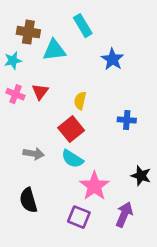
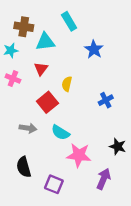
red triangle: (40, 92) -> (41, 69), moved
blue cross: (127, 120) -> (106, 100), turned -32
red square: (71, 129) -> (47, 102), moved
pink star: (94, 186) -> (79, 155), turned -30
purple square: (79, 217) -> (54, 184), moved

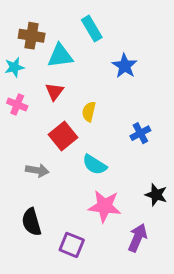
cyan semicircle: (60, 132) -> (95, 165), moved

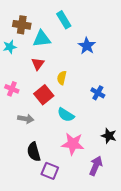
pink cross: (17, 104) -> (12, 89), moved
blue cross: (140, 133) -> (98, 93), turned -32
black semicircle: (32, 222) -> (34, 152), moved

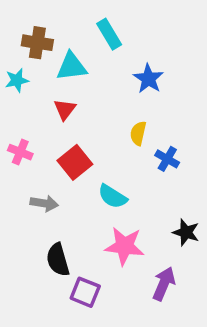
yellow semicircle: (62, 78) -> (138, 133), moved

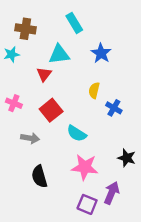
cyan triangle: (72, 67) -> (59, 54), moved
purple square: (85, 292) -> (87, 204), moved

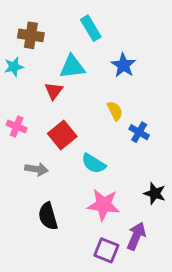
yellow semicircle: (94, 90) -> (115, 111), turned 140

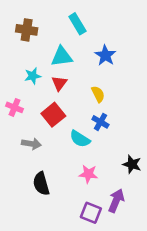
cyan star: (14, 67) -> (33, 76), moved
red triangle: (54, 91) -> (59, 83), moved
blue cross: (139, 132) -> (100, 122), moved
pink star: (103, 205) -> (88, 174), size x0.7

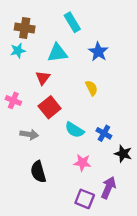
cyan star: (33, 76) -> (18, 51), moved
red triangle: (59, 83) -> (43, 78), moved
blue cross: (100, 122) -> (104, 133), moved

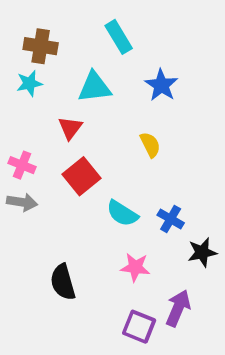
gray arrow: (29, 134) -> (22, 202), moved
black star: (123, 154) -> (202, 252), turned -30

